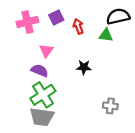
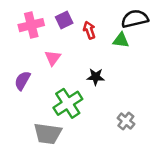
purple semicircle: (40, 71) -> (22, 81), moved, turned -84
green cross: (43, 95) -> (68, 103), moved
gray cross: (110, 106) -> (126, 121), turned 32

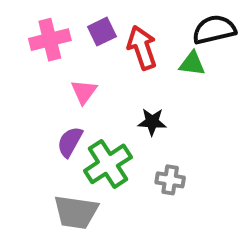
red arrow: (89, 30) -> (142, 48), size x1.5
purple semicircle: (22, 81) -> (70, 142), moved
gray cross: (126, 121) -> (170, 180), moved, turned -30

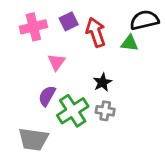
black star: (152, 122) -> (102, 82), turned -30
gray cross: (170, 180) -> (105, 111), moved
gray trapezoid: (76, 212) -> (33, 139), moved

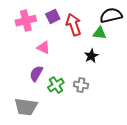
pink triangle: (56, 62) -> (43, 48), turned -40
black star: (102, 82) -> (91, 56), moved
green cross: (73, 111) -> (56, 85), size x0.7

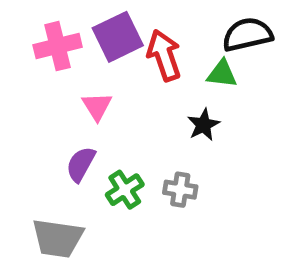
purple square: (53, 16) -> (118, 37), size x1.5
pink triangle: (43, 48) -> (97, 106), turned 32

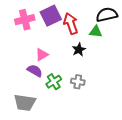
pink triangle: (97, 106) -> (42, 55), moved, turned 32
black star: (203, 125) -> (79, 50), moved
purple semicircle: (81, 164) -> (35, 71), turned 91

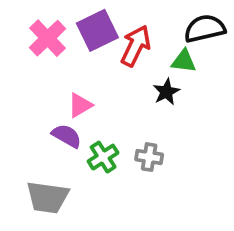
pink cross: (25, 20) -> (47, 38), turned -30
red arrow: (71, 24) -> (136, 46), turned 45
black star: (79, 50) -> (166, 92), moved

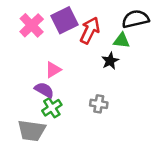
green cross: (103, 157) -> (52, 108), moved

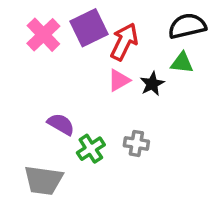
green triangle: (122, 41) -> (182, 63), moved
pink triangle: (53, 70) -> (119, 80), moved
green cross: (52, 108) -> (91, 149), moved

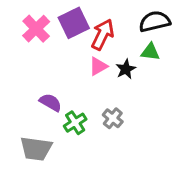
gray cross: (136, 143) -> (113, 118), turned 30

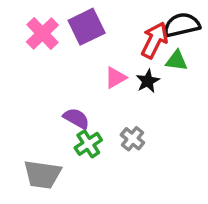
red arrow: (103, 34) -> (155, 40), moved
purple semicircle: (51, 102) -> (76, 118), moved

